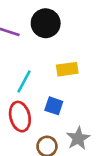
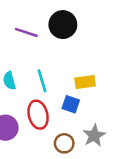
yellow rectangle: (67, 69) -> (85, 82), moved
cyan line: (24, 81) -> (42, 81), turned -45

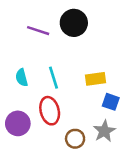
blue square: (71, 104) -> (111, 102), moved

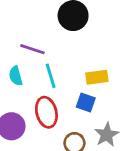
purple line: (38, 31) -> (32, 49), moved
blue square: (111, 102) -> (86, 102), moved

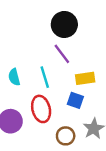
purple line: (32, 49) -> (62, 54), moved, turned 35

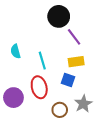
purple line: (62, 54) -> (74, 37), moved
cyan semicircle: (14, 77) -> (16, 51), moved

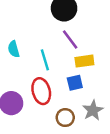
purple line: (74, 37) -> (70, 39), moved
blue square: (68, 80) -> (75, 83), turned -32

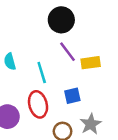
yellow rectangle: (84, 61) -> (91, 63), moved

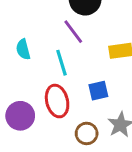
purple line: (67, 52) -> (73, 32), moved

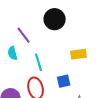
purple line: (73, 32) -> (24, 35), moved

